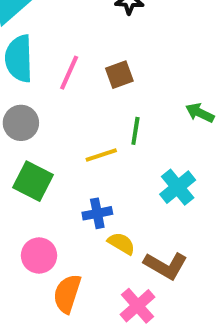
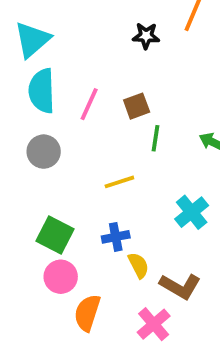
green line: (135, 131) -> (156, 138), moved
green square: (33, 181) -> (55, 235), moved
yellow semicircle: (121, 243) -> (138, 265), turned 32

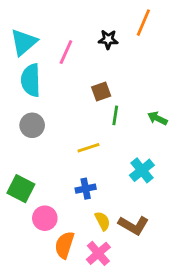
pink line: (89, 104) -> (66, 52), moved
green square: (55, 235) -> (21, 189), moved
yellow semicircle: (138, 265) -> (103, 221), moved
pink cross: (154, 324) -> (98, 253), moved

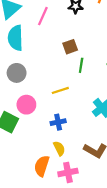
pink circle: (45, 218) -> (26, 105), moved
yellow semicircle: (103, 221) -> (59, 148), moved
pink cross: (98, 253) -> (68, 172), turned 30

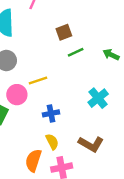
green line: (81, 65) -> (76, 52), turned 56
yellow line: (60, 90) -> (38, 80), moved

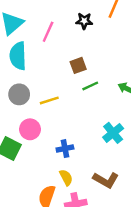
yellow line: (38, 80) -> (49, 100), moved

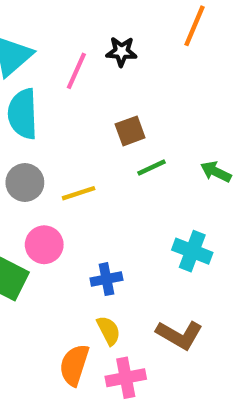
black star: (84, 21) -> (121, 52), moved
cyan cross: (113, 133) -> (192, 251), turned -30

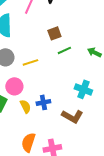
yellow semicircle: (109, 331) -> (25, 106), moved
brown L-shape: (179, 335) -> (72, 116), moved

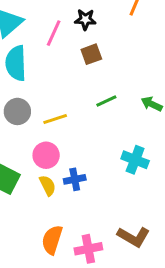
brown square: (54, 33) -> (91, 54), moved
pink circle: (14, 86) -> (46, 155), moved
brown L-shape: (72, 116) -> (134, 237), moved

